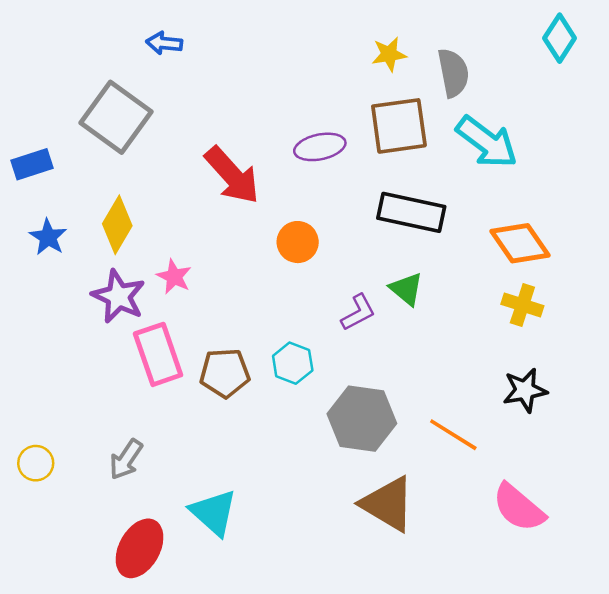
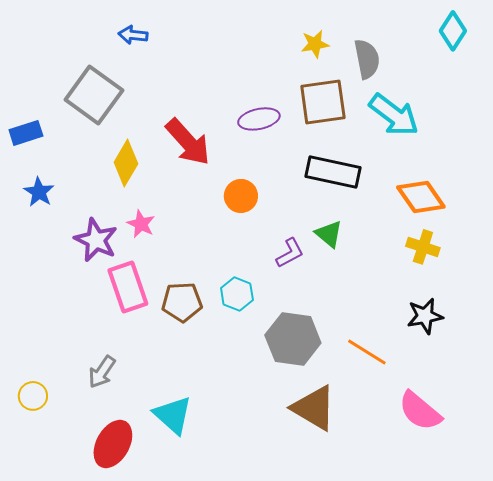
yellow diamond: (117, 225) -> (126, 163), moved
yellow circle: (36, 463) -> (33, 396), moved

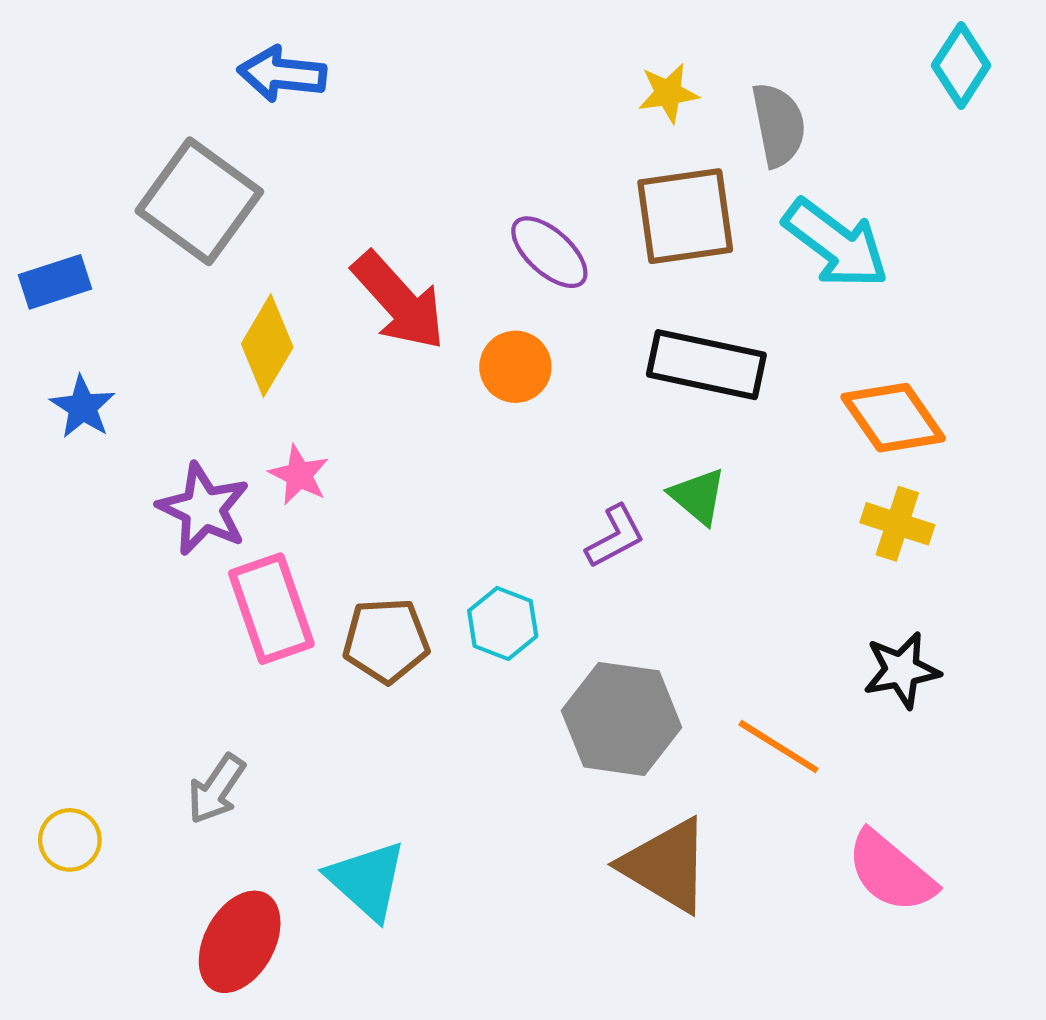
blue arrow: (133, 35) -> (282, 74), size x1.4
purple ellipse: (259, 119) -> (549, 252), turned 54
orange circle: (241, 196) -> (515, 367), moved

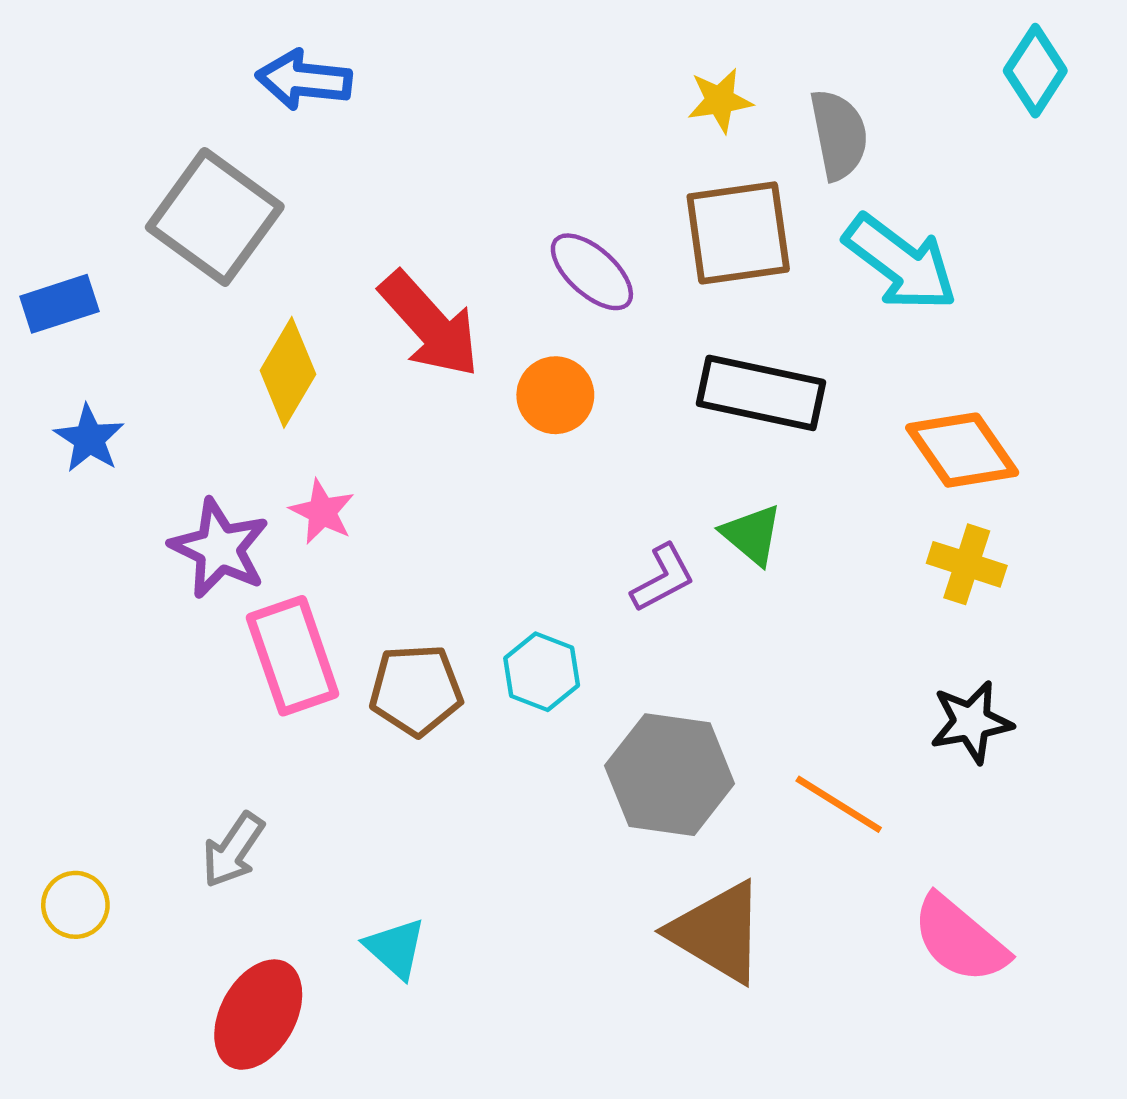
cyan triangle: (367, 880) -> (395, 948), size x0.7

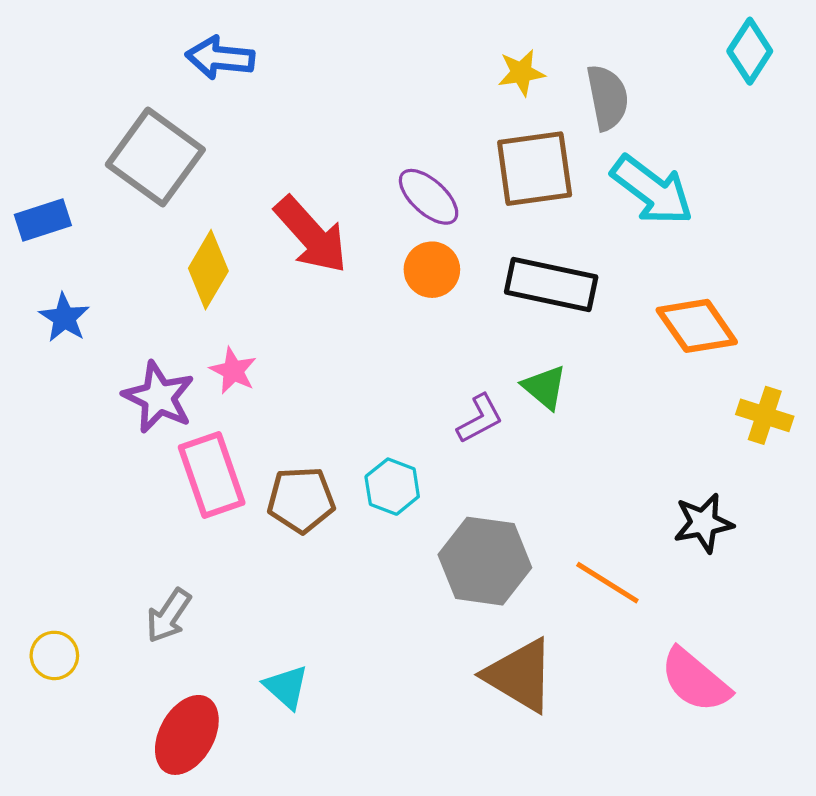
orange circle: (555, 395) -> (432, 270), moved
yellow cross: (967, 564) -> (765, 415), moved

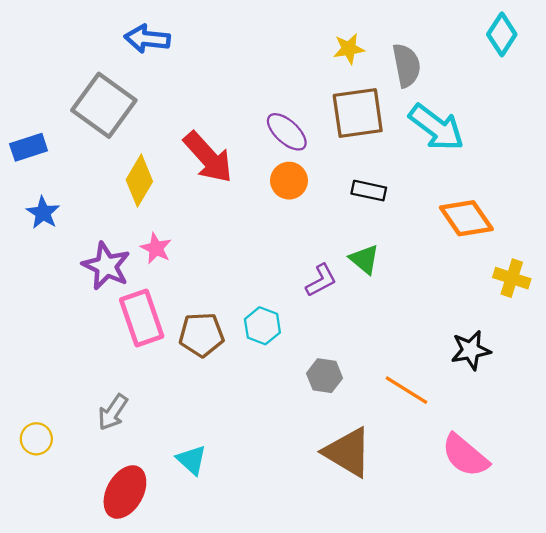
black rectangle: (551, 285) -> (369, 191), size x0.6
gray hexagon: (485, 561) -> (324, 376), size x0.6

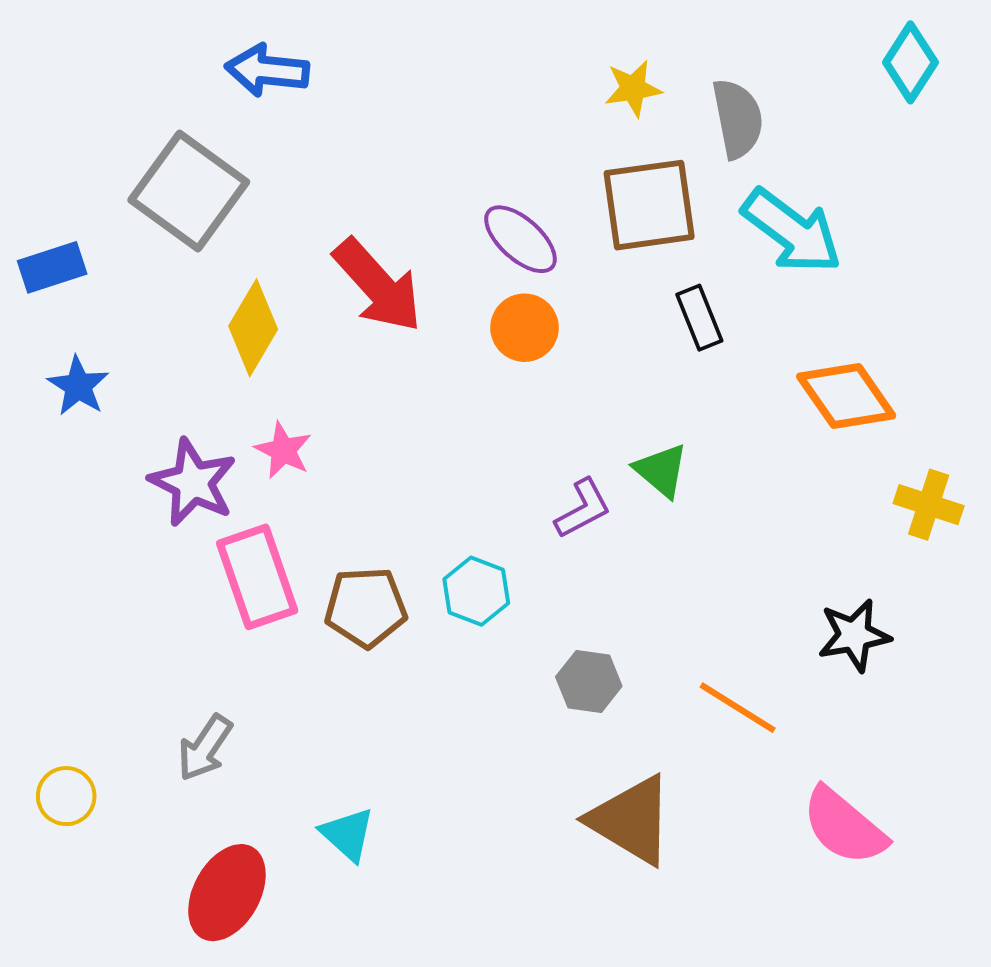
black rectangle: (369, 191) -> (699, 318), moved, turned 56

